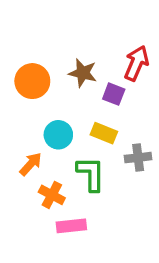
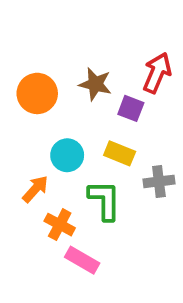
pink rectangle: (71, 226) -> (82, 260), turned 36

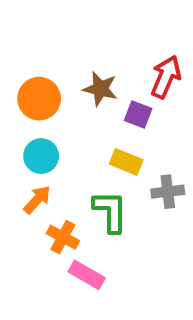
cyan circle: (67, 155) -> (41, 156), moved

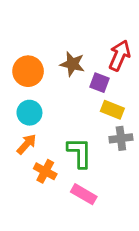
yellow rectangle: (126, 162) -> (112, 110), moved
pink rectangle: (87, 275) -> (84, 194), moved

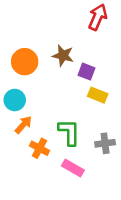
red arrow: (120, 55) -> (98, 17), moved
cyan circle: (29, 113) -> (15, 100), moved
gray cross: (121, 138) -> (105, 143), moved

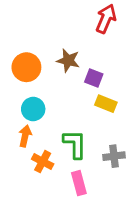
cyan circle: (15, 100) -> (33, 109), moved
orange arrow: (23, 125) -> (25, 136), turned -30
pink rectangle: (73, 168) -> (79, 183), turned 45

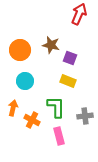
yellow rectangle: (106, 104) -> (68, 81), moved
orange arrow: (25, 136) -> (13, 108), moved

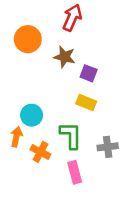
red arrow: (79, 14) -> (72, 18), moved
orange circle: (20, 50) -> (28, 39), moved
cyan circle: (25, 81) -> (32, 115), moved

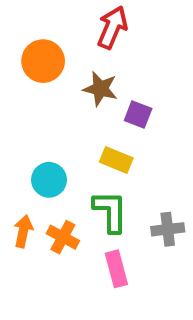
yellow rectangle: (86, 102) -> (116, 160), moved
orange arrow: (16, 137) -> (23, 231), moved

